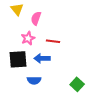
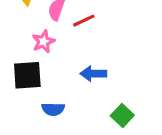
red line: (53, 41) -> (84, 21), moved, turned -32
blue arrow: (42, 58) -> (93, 74), moved

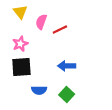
pink star: (43, 41) -> (20, 44), moved
green square: (122, 116) -> (67, 94), moved

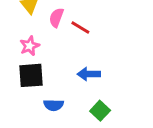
red line: (60, 29) -> (80, 28), turned 56
green square: (67, 94) -> (100, 111), moved

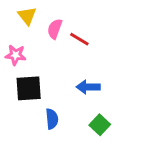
pink star: (30, 46) -> (16, 55), moved, turned 30
blue semicircle: (54, 105) -> (52, 119), turned -96

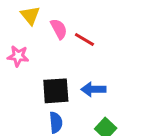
pink semicircle: (55, 29) -> (59, 29), turned 132
black square: (29, 88) -> (56, 91), moved

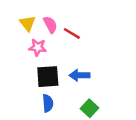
yellow triangle: (30, 15) -> (28, 23), moved
pink star: (18, 56) -> (38, 47), moved

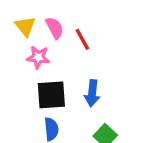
red line: (72, 33) -> (82, 39), turned 30
blue arrow: (79, 75) -> (92, 93), turned -84

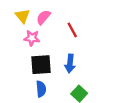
pink semicircle: (55, 28) -> (43, 17), turned -112
red line: (82, 39) -> (72, 30), moved

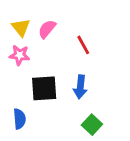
pink star: (32, 38) -> (19, 55), moved
blue semicircle: (41, 89) -> (19, 119), moved

